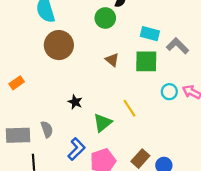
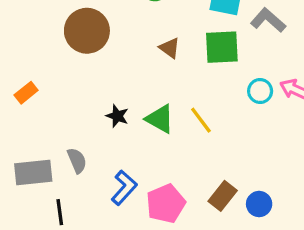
green triangle: (103, 123) -> (160, 119), moved, turned -48

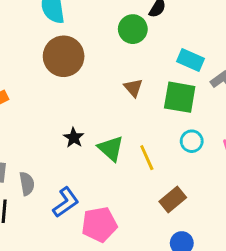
cyan circle: (260, 91) -> (192, 141), moved
gray semicircle: (77, 161) -> (27, 184), moved
brown rectangle: (223, 196) -> (173, 200), moved

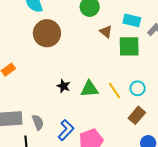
brown triangle: (133, 88) -> (106, 32), moved
cyan circle: (192, 141) -> (138, 88), moved
green triangle: (111, 148) -> (90, 89), turned -36

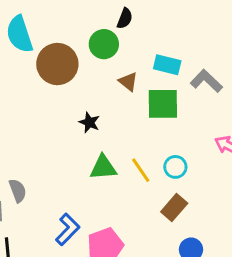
brown circle: (47, 33) -> (57, 64), moved
black star: (64, 86) -> (89, 122), moved
gray semicircle: (38, 122) -> (18, 191), moved

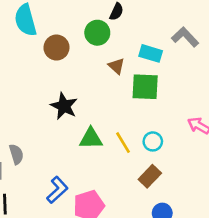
brown circle: (57, 64) -> (56, 48), size x0.7
gray L-shape: (206, 81) -> (185, 37), moved
black star: (89, 122) -> (64, 106), moved, size x1.5

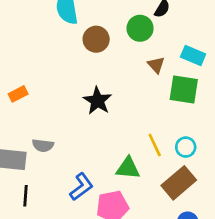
green triangle: (91, 138) -> (128, 168), moved
gray semicircle: (16, 154) -> (43, 145), turned 108
brown rectangle: (150, 176) -> (179, 183), size x1.4

